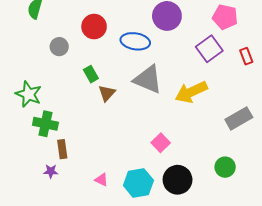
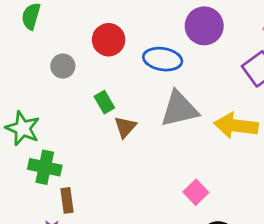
gray triangle: (148, 79) -> (179, 109), turned -36
yellow arrow: (191, 92) -> (236, 126), turned 32

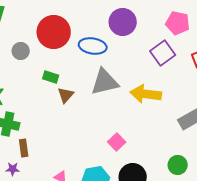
red circle: (109, 40) -> (54, 32), size x1.4
green rectangle: (104, 102) -> (51, 77), turned -42

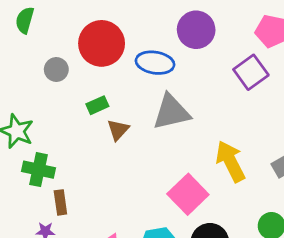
green rectangle: (51, 77) -> (97, 105), turned -42
yellow arrow: (146, 94) -> (230, 161), moved, turned 56
pink square: (117, 142) -> (188, 194), size x1.6

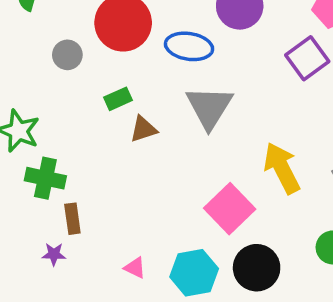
gray triangle: (171, 112) -> (209, 107), turned -45
brown triangle: (118, 130) -> (143, 129), turned 30

